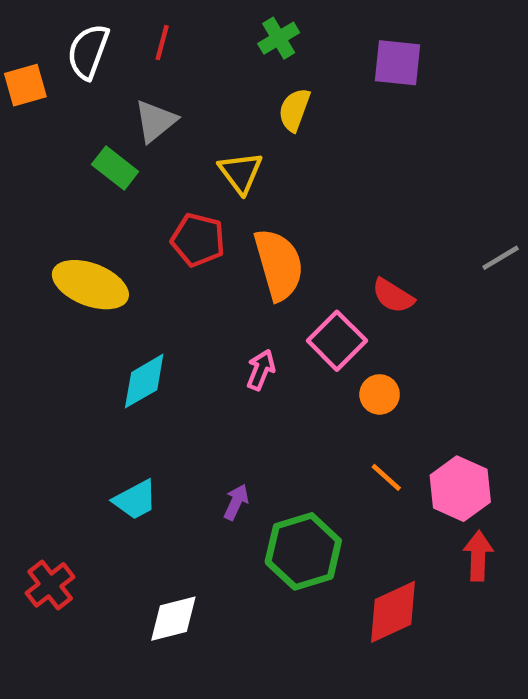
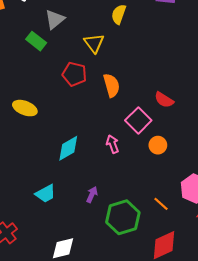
orange semicircle: (279, 264) -> (111, 85), size x0.7
yellow ellipse: (90, 285) -> (25, 108), moved, size x0.7
pink arrow: (261, 370) -> (113, 144), moved, turned -42
cyan diamond: (144, 381) -> (68, 148), moved
orange line: (386, 477) -> (161, 204), moved

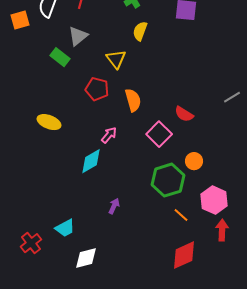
pink arrow: (113, 144) -> (109, 135), moved, turned 60
orange circle: (158, 145) -> (194, 161), moved
cyan trapezoid: (46, 194) -> (65, 228), moved
green hexagon: (123, 217) -> (168, 180), moved

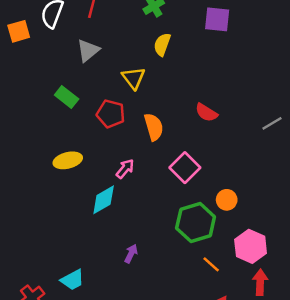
green rectangle: (60, 57) -> (67, 97), moved
red semicircle: (184, 114) -> (206, 113), moved
yellow ellipse: (49, 122) -> (68, 160), moved, turned -35

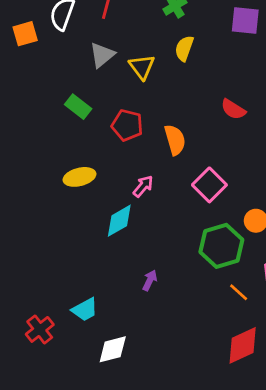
yellow triangle: (133, 78) -> (142, 67), moved
red semicircle: (206, 113) -> (233, 109), moved

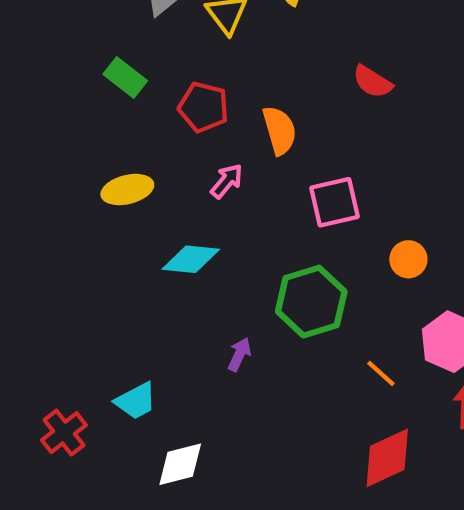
pink square: (209, 185) -> (334, 202), turned 32
pink arrow: (143, 186) -> (227, 181), moved
cyan diamond: (119, 221) -> (191, 259), turned 36
green hexagon: (221, 246) -> (311, 302), moved

